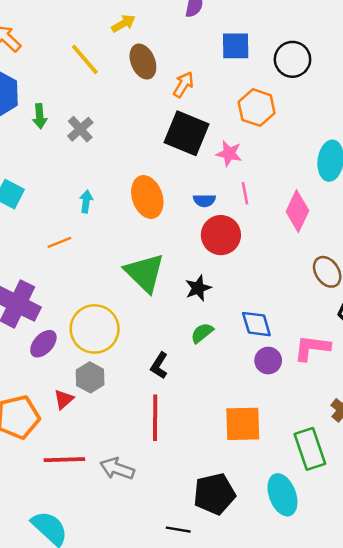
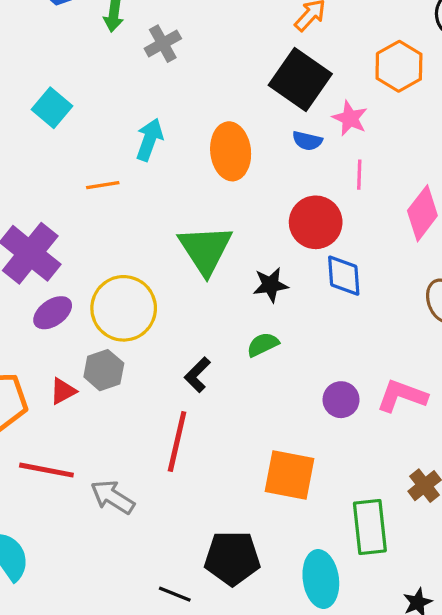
blue semicircle: (204, 200) -> (307, 141), moved
cyan arrow: (86, 202) -> (149, 140), size x1.4
blue diamond: (256, 324) -> (344, 276), moved

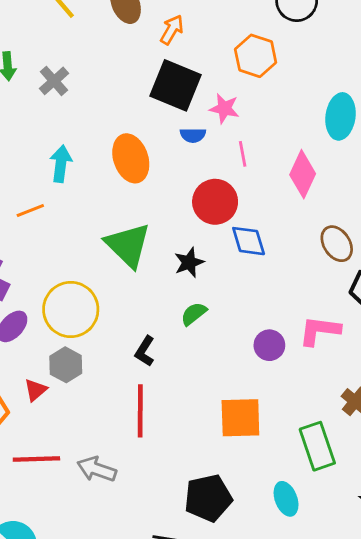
cyan ellipse: (321, 579) -> (286, 499), size x0.7

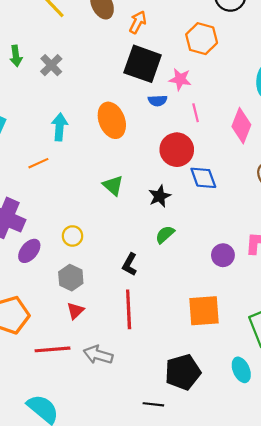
green triangle: (128, 245) -> (113, 186), size x0.6
yellow circle: (71, 309) -> (73, 236), size x0.5
red triangle: (36, 390) -> (75, 311), moved

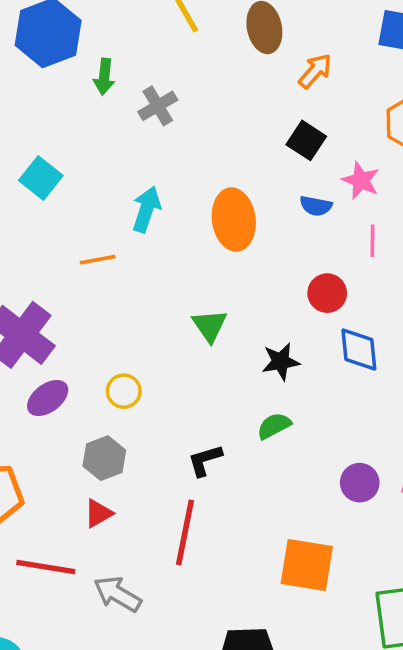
black square: (143, 64) -> (306, 140), size x0.6
red circle: (177, 150) -> (327, 293), size x0.7
black L-shape: (130, 264) -> (205, 460), turned 30

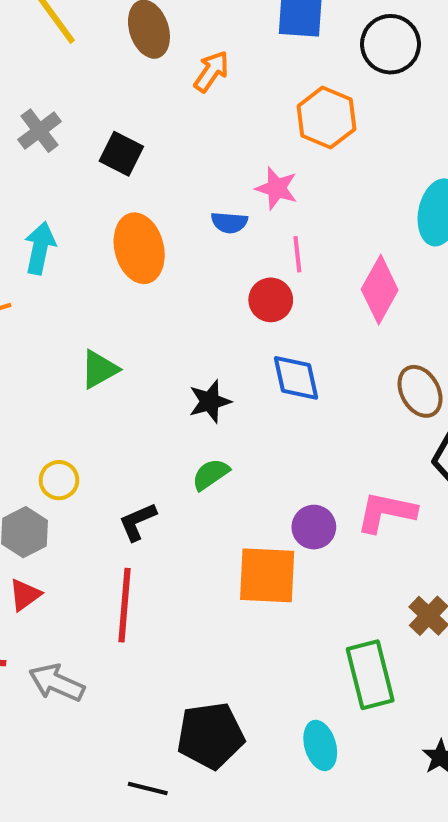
black square: (306, 140) -> (121, 154), moved
red circle: (327, 293) -> (271, 300), moved
green triangle: (210, 326) -> (99, 369), moved, turned 42
yellow circle: (124, 391) -> (59, 480), moved
orange square: (307, 565) -> (267, 575), moved

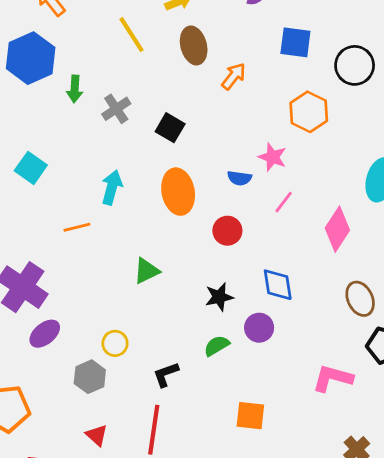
pink line: (297, 254) -> (284, 202), turned 40
red circle: (271, 300) -> (227, 231), moved
purple circle: (314, 527) -> (259, 328), moved
orange square: (267, 575) -> (250, 416), size x0.7
red triangle: (25, 595) -> (97, 435), moved, turned -45

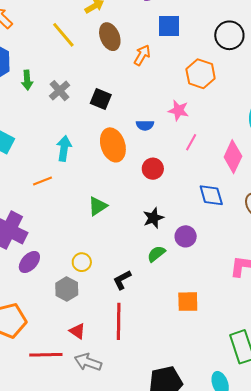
blue square: (295, 42) -> (169, 26), moved
blue semicircle: (239, 178) -> (145, 125), moved
blue diamond: (278, 285) -> (211, 195), moved

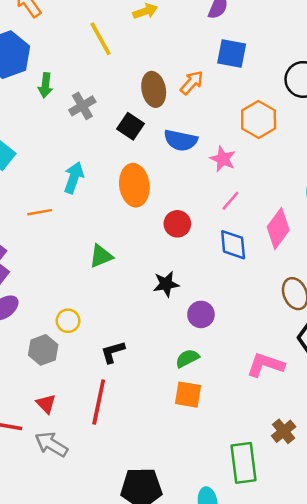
brown ellipse: (110, 37) -> (154, 89), moved
blue semicircle: (145, 125) -> (181, 140), moved, size x1.5
blue diamond: (211, 195) -> (233, 245), moved
green semicircle: (156, 254) -> (187, 358), moved

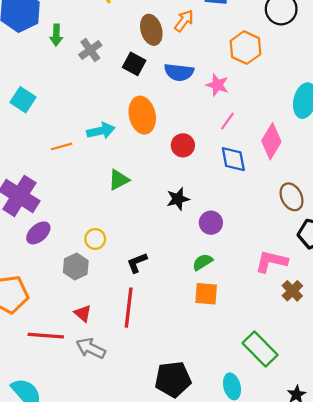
cyan arrow: (74, 178) -> (101, 131), moved, turned 64
brown cross: (284, 431) -> (292, 291), moved
green rectangle: (243, 463) -> (260, 349), turned -32

